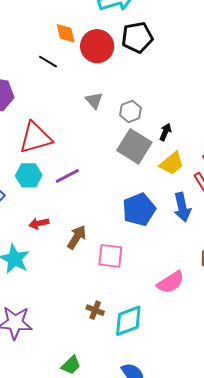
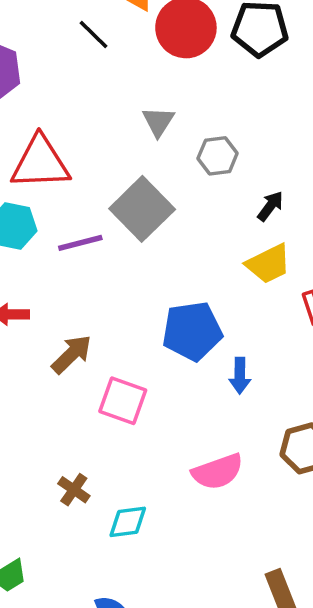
gray square: (134, 146) -> (142, 209), moved
blue arrow: (182, 207) -> (240, 376), moved, size x0.7
cyan diamond: (128, 321) -> (128, 522), size x0.7

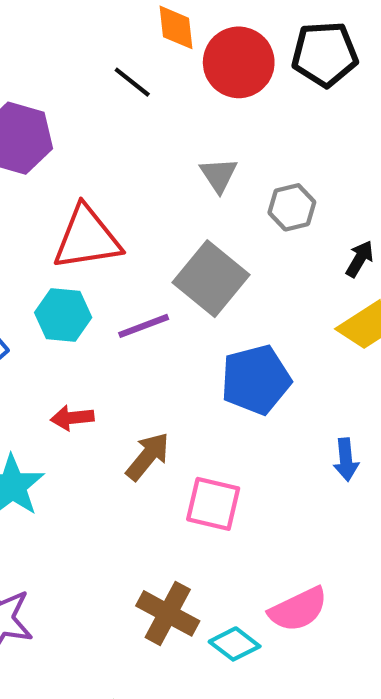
blue pentagon: (192, 331) -> (256, 380), moved
pink semicircle: (218, 472) -> (298, 609), moved
brown cross: (74, 490) -> (168, 613), size x1.6
cyan diamond: (128, 522) -> (235, 644), turned 51

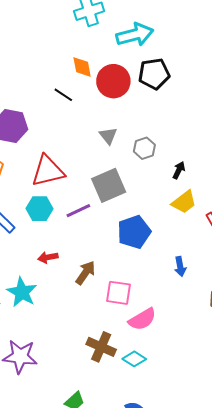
gray square: (211, 279) -> (109, 185), turned 32
pink semicircle: (298, 609) -> (142, 319), moved

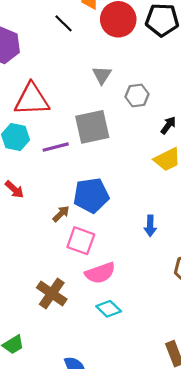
blue pentagon: (134, 232) -> (91, 195), moved
red arrow: (48, 257) -> (14, 189), turned -138
brown arrow: (85, 273) -> (61, 214), moved, size x0.7
cyan diamond: (134, 359) -> (109, 309), moved

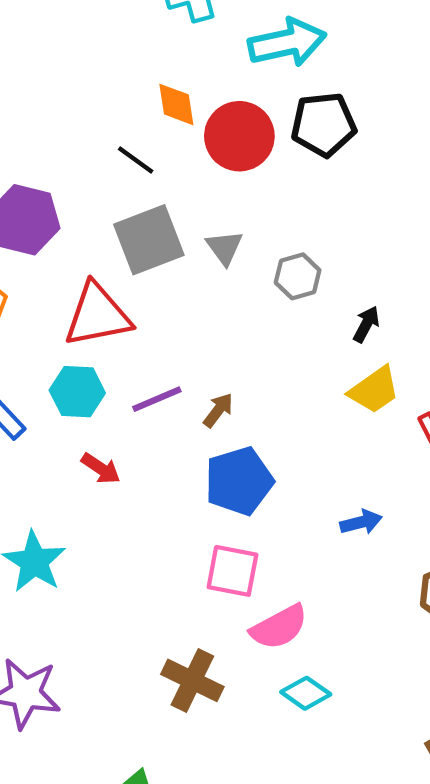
gray square: (92, 127) -> (149, 240), moved
red arrow: (14, 189) -> (101, 468), moved
brown arrow: (61, 214) -> (218, 410), moved
blue arrow: (150, 226) -> (361, 522), turned -96

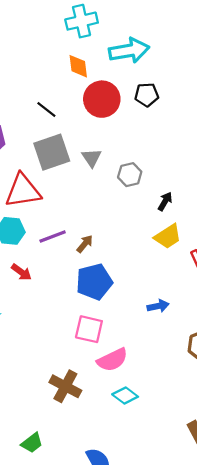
orange diamond: (176, 104) -> (78, 66), moved
black pentagon: (324, 125) -> (147, 95), size x0.7

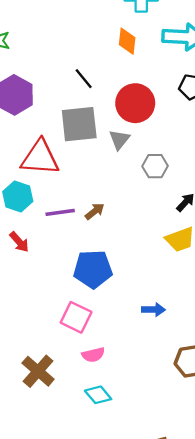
red circle: (102, 99) -> (135, 103), moved
brown arrow: (85, 244) -> (95, 211), moved
pink semicircle: (112, 360) -> (93, 355), size x0.7

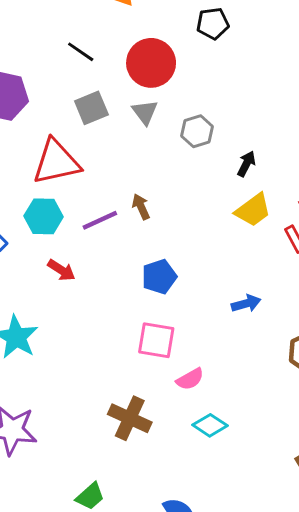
gray square: (79, 124) -> (91, 108), size x0.7
brown arrow: (95, 211) -> (141, 207), turned -60
blue pentagon: (93, 269) -> (159, 277), size x0.7

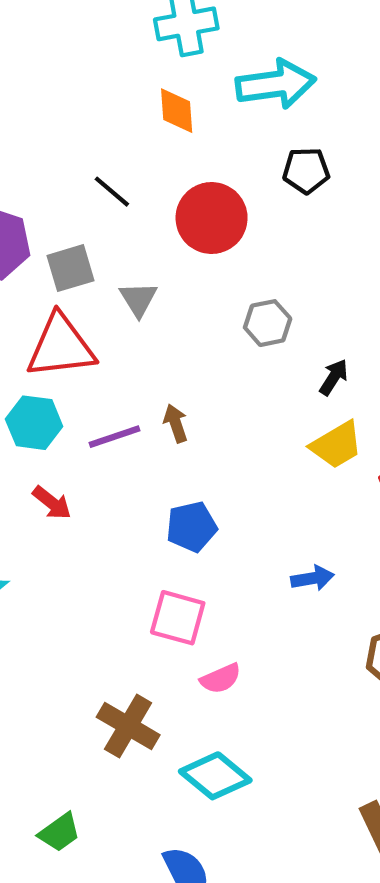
gray square: (91, 108) -> (70, 268), moved
gray triangle: (145, 112) -> (138, 299), moved
cyan diamond: (210, 425) -> (215, 776), moved, size x1.4

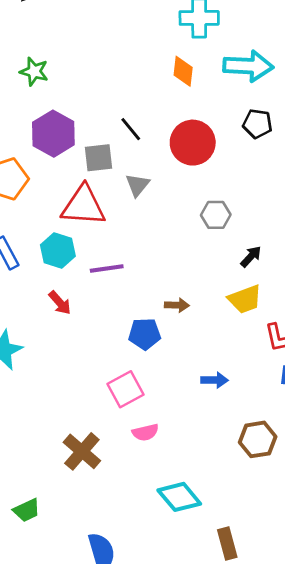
black line: (112, 192) -> (131, 129), moved
brown arrow: (176, 423) -> (177, 305), moved, turned 100
pink square: (178, 618) -> (125, 389), turned 36
cyan diamond: (215, 776) -> (179, 497), moved

